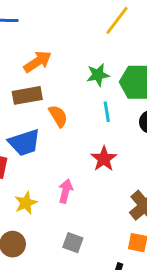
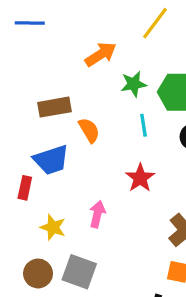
orange arrow: (38, 62) -> (101, 54), moved
yellow star: (26, 203) -> (53, 227), turned -30
gray square: (73, 243) -> (79, 272), moved, size x1.5

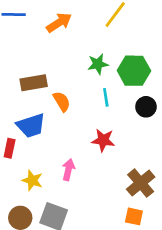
orange arrow: (101, 54) -> (59, 23), moved
red star: (140, 178) -> (103, 140), turned -30

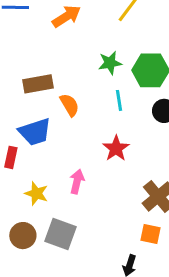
red star: (103, 140) -> (116, 148), turned 30

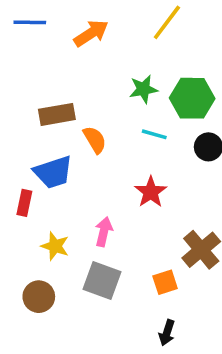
cyan line: (119, 100) -> (154, 134), turned -65
gray square: (60, 234) -> (102, 280), moved
orange square: (151, 234) -> (165, 282), moved, turned -30

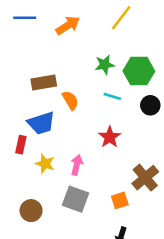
yellow star: (55, 246) -> (45, 164), moved

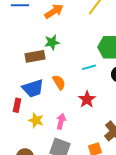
green star: (105, 65) -> (52, 42), moved
cyan line: (112, 96) -> (89, 67), turned -32
orange semicircle: (70, 100) -> (59, 82), moved

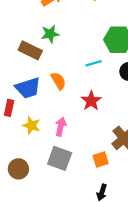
brown rectangle: (35, 56) -> (30, 50), turned 36

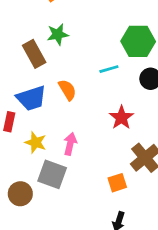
brown rectangle: (30, 50) -> (34, 54), turned 35
red star: (91, 101) -> (121, 118), moved
gray square: (60, 158) -> (52, 174), moved

